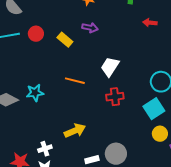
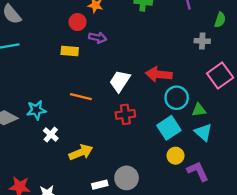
red arrow: (150, 23) -> (159, 74), moved, size x1.6
red circle: (36, 34) -> (78, 22), moved
yellow rectangle: (65, 40) -> (70, 51), turned -35
white cross: (45, 149) -> (51, 134), moved, turned -32

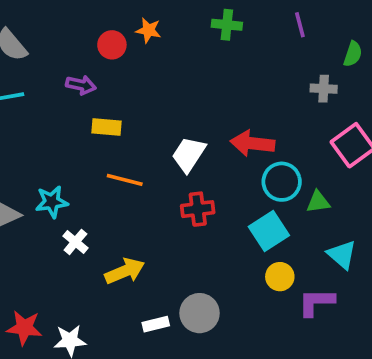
red circle: (78, 22) -> (112, 45), moved
purple arrow: (98, 38) -> (81, 85), moved
yellow rectangle: (70, 51) -> (106, 127), moved
cyan triangle: (203, 132) -> (342, 255), moved
purple L-shape: (198, 171) -> (316, 302), turned -65

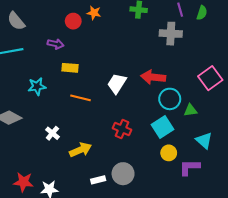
green semicircle: (353, 54) -> (202, 13), moved
gray cross: (324, 89) -> (171, 34), moved, size x1.5
cyan star: (52, 202) -> (37, 86), moved
red cross: (198, 209) -> (122, 129), moved, turned 30

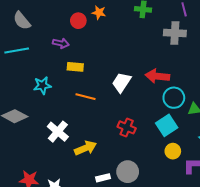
white cross: (52, 133) -> (58, 132), size x1.5

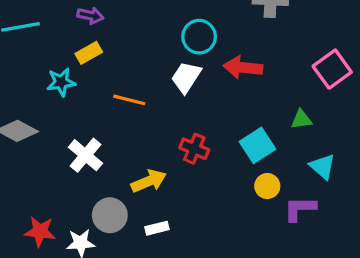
yellow rectangle: (75, 67) -> (89, 53), moved, turned -35
cyan circle: (174, 98) -> (199, 37), moved
yellow arrow: (86, 148) -> (149, 181), moved
gray circle: (128, 172) -> (110, 215), moved

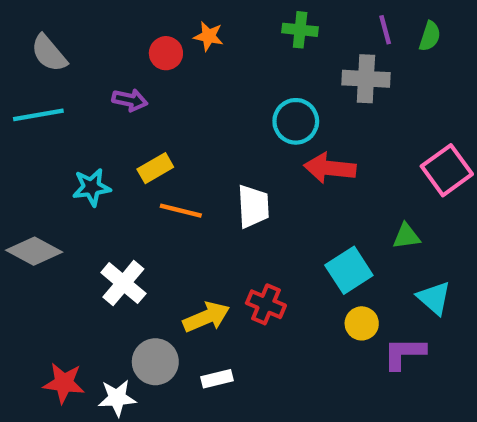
cyan circle: (199, 37) -> (296, 121), moved
yellow rectangle: (89, 53) -> (155, 168), moved
white trapezoid: (186, 77) -> (253, 206), moved, turned 144
red cross: (194, 149) -> (266, 304), moved

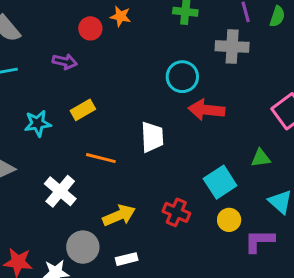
orange line: (181, 211) -> (101, 158), moved
red cross: (266, 304) -> (176, 212), moved

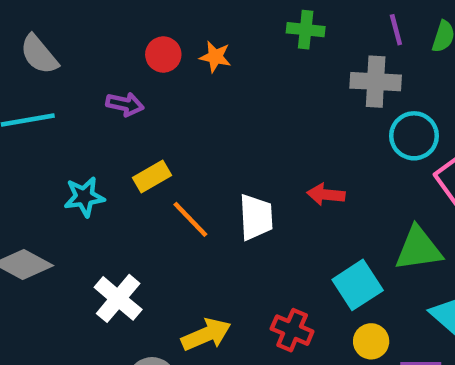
orange star: (121, 16) -> (215, 57), moved
cyan circle: (182, 77) -> (414, 136), moved
red arrow: (206, 110) -> (326, 195), moved, size x0.7
orange line: (101, 158) -> (190, 219), moved, turned 32
green triangle: (261, 158) -> (419, 249), size x1.6

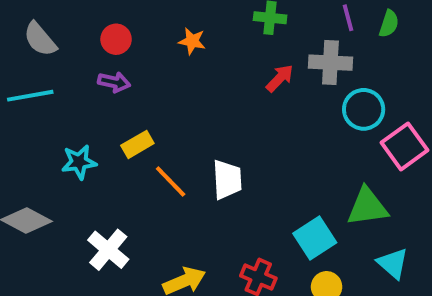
red circle: (163, 54) -> (116, 39), moved
red arrow: (326, 195) -> (280, 78), moved, turned 128

